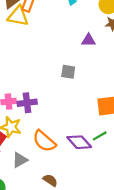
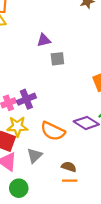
purple triangle: (89, 40) -> (44, 40), moved

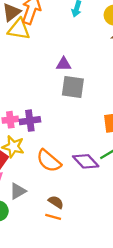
gray square: (57, 59) -> (73, 87), size x1.5
gray triangle: (35, 155) -> (18, 191), moved

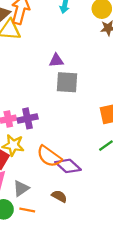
purple diamond: (86, 161) -> (68, 166), moved
orange line: (53, 217) -> (27, 210), moved

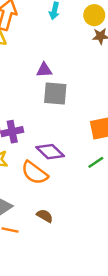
purple diamond: (68, 166) -> (50, 152), moved

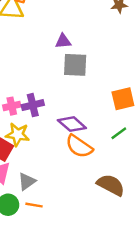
orange semicircle: (35, 173) -> (79, 146), moved
brown semicircle: (45, 216) -> (111, 185), moved, size x1.6

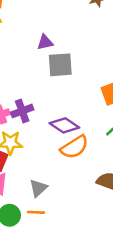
orange semicircle: (79, 146) -> (74, 147), turned -60
gray triangle: (27, 181) -> (38, 188), moved

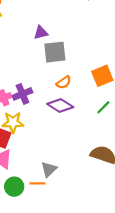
orange semicircle: (74, 147) -> (64, 82), moved, size x0.6
gray triangle: (38, 188) -> (49, 169), moved

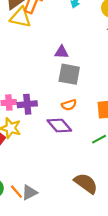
gray triangle: (49, 169) -> (30, 192), moved
orange line: (37, 183) -> (16, 192), turned 32

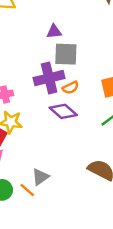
purple cross: (27, 104) -> (49, 78), moved, size x1.4
gray triangle: (30, 192) -> (40, 177), moved

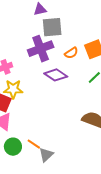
orange semicircle: (70, 88) -> (71, 53), moved
gray triangle: (40, 177) -> (46, 155), moved

